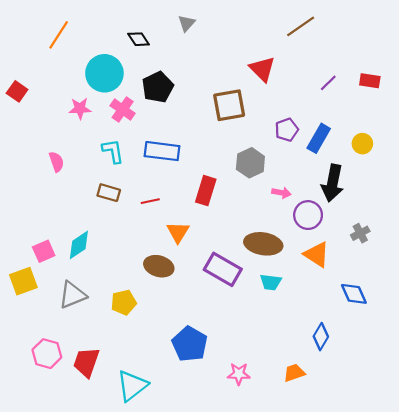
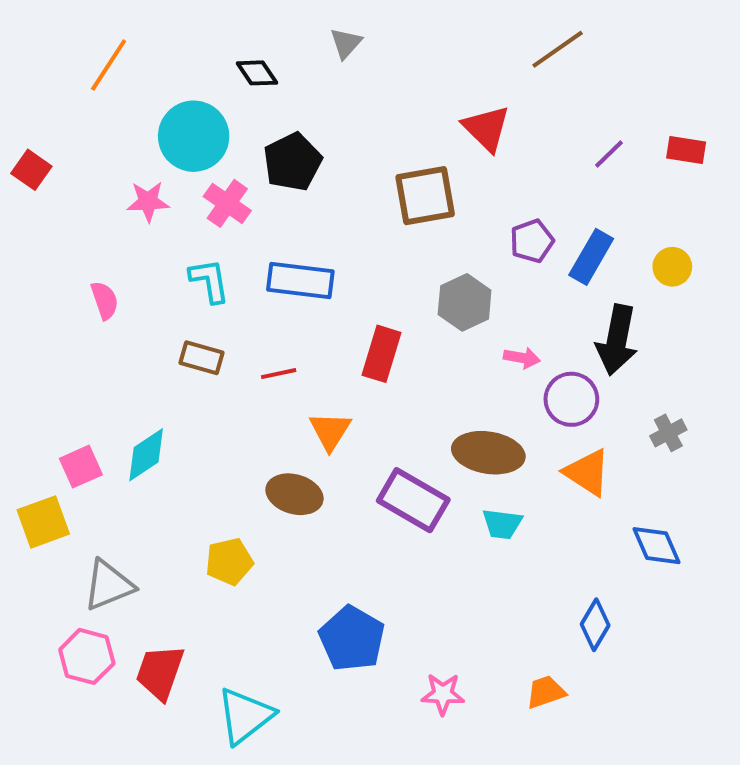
gray triangle: (72, 295) -> (109, 585), moved

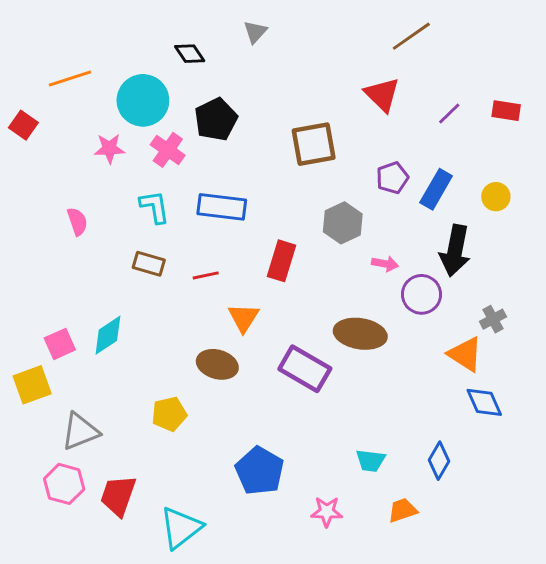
orange line: (109, 65) -> (70, 79), moved, turned 39
red triangle: (486, 128) -> (382, 95), moved
orange triangle: (587, 472) -> (465, 354), moved
cyan trapezoid: (502, 524) -> (370, 461), moved

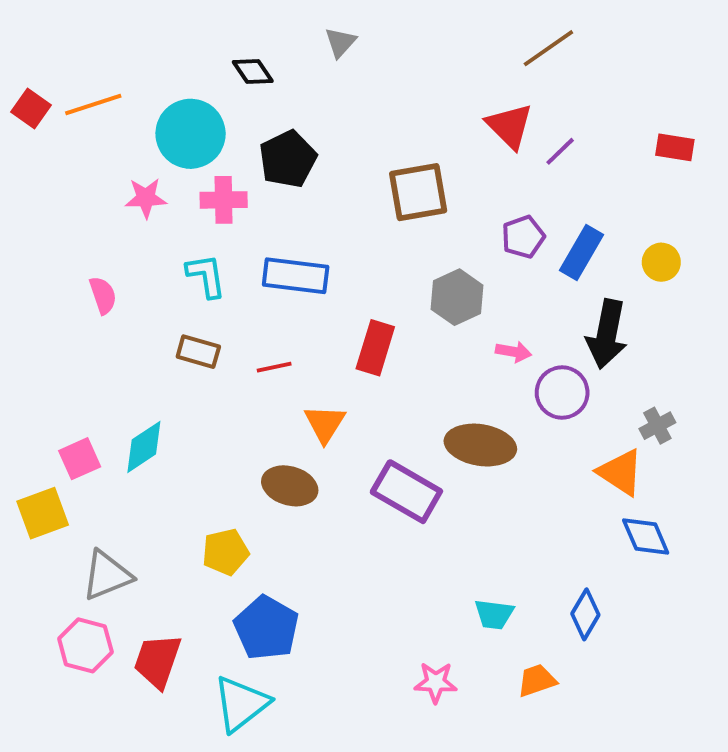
purple line: (449, 114) -> (560, 151), moved
red square: (23, 125) -> (31, 108), moved
pink cross: (168, 150) -> (224, 200), turned -36
blue pentagon: (260, 471) -> (266, 628), moved

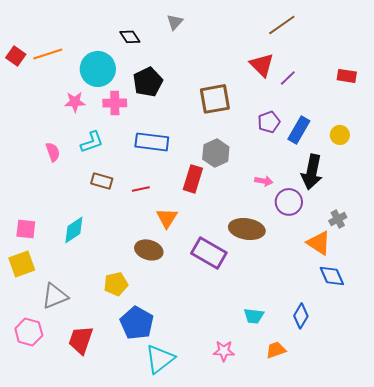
cyan L-shape: (206, 276) -> (92, 142), moved, turned 80
gray hexagon: (457, 297) -> (216, 153), moved
pink square: (80, 459) -> (26, 229), moved, turned 30
pink hexagon: (85, 645) -> (29, 332), moved
cyan triangle: (241, 704) -> (160, 359), moved

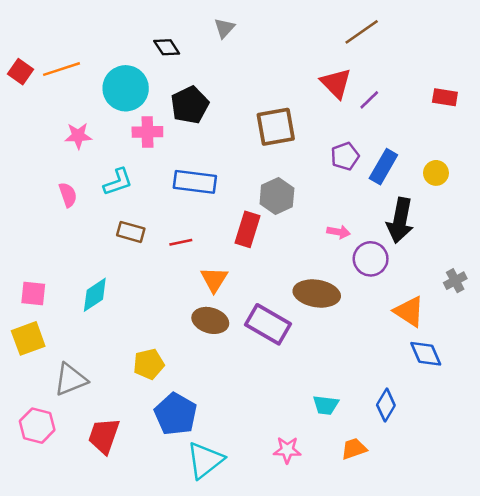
pink star: (75, 102) -> (78, 136), moved
gray cross: (338, 219) -> (455, 281), moved
brown ellipse: (149, 250) -> (210, 320), moved

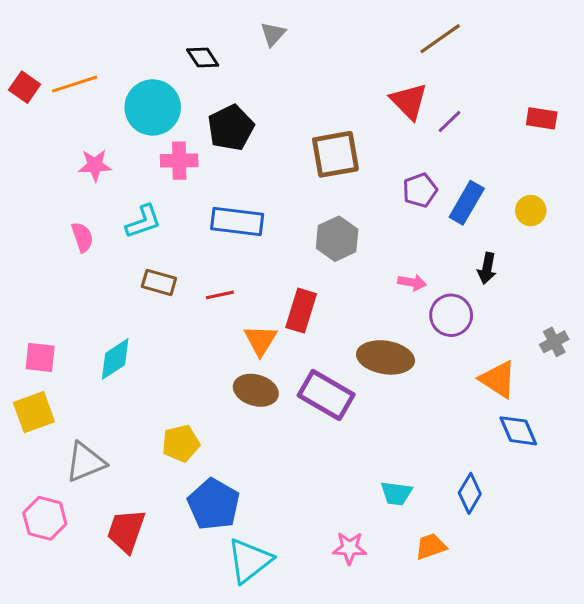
black arrow: (400, 220) -> (487, 268), size x0.6
red rectangle: (247, 229) -> (301, 311), moved

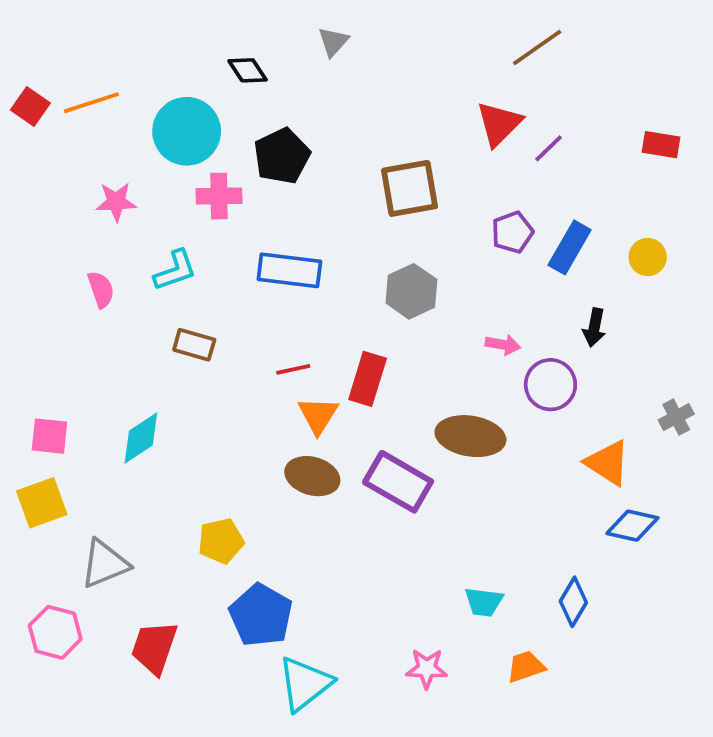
red triangle: (409, 101) -> (499, 124), turned 30
red line: (220, 295) -> (293, 369), moved
blue diamond: (518, 431) -> (632, 526), turned -54

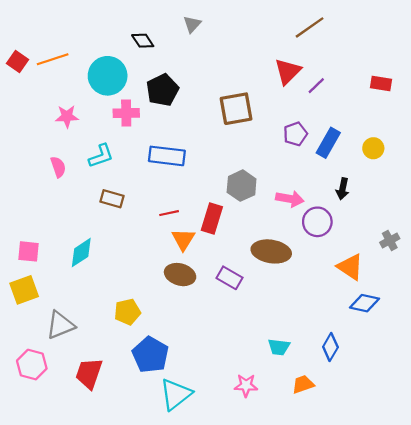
gray hexagon: (411, 291) -> (242, 186), moved
pink arrow: (503, 345) -> (290, 199), size x1.4
purple rectangle: (398, 482) -> (229, 278), size x0.7

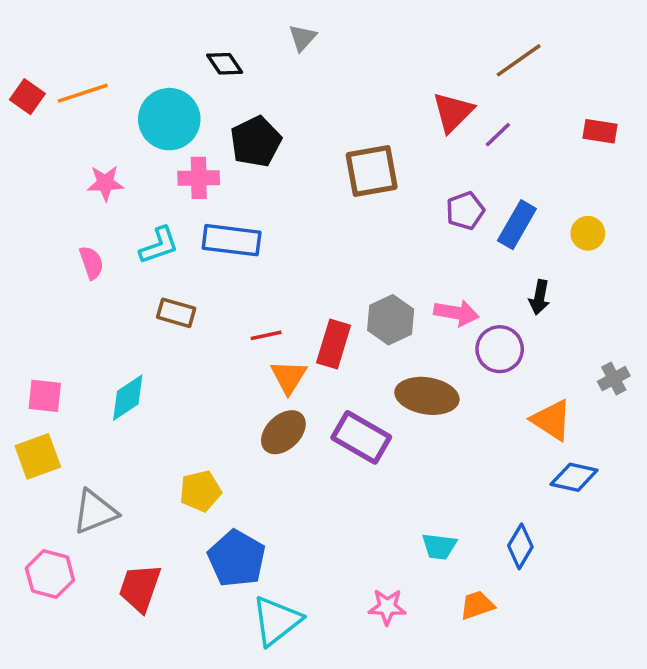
brown line: (310, 27) -> (519, 60), moved
blue rectangle: (167, 156) -> (232, 240), moved
gray hexagon: (242, 186) -> (391, 320), moved
brown ellipse: (180, 275) -> (283, 432), turned -60
purple rectangle: (229, 278) -> (361, 437), size x1.4

